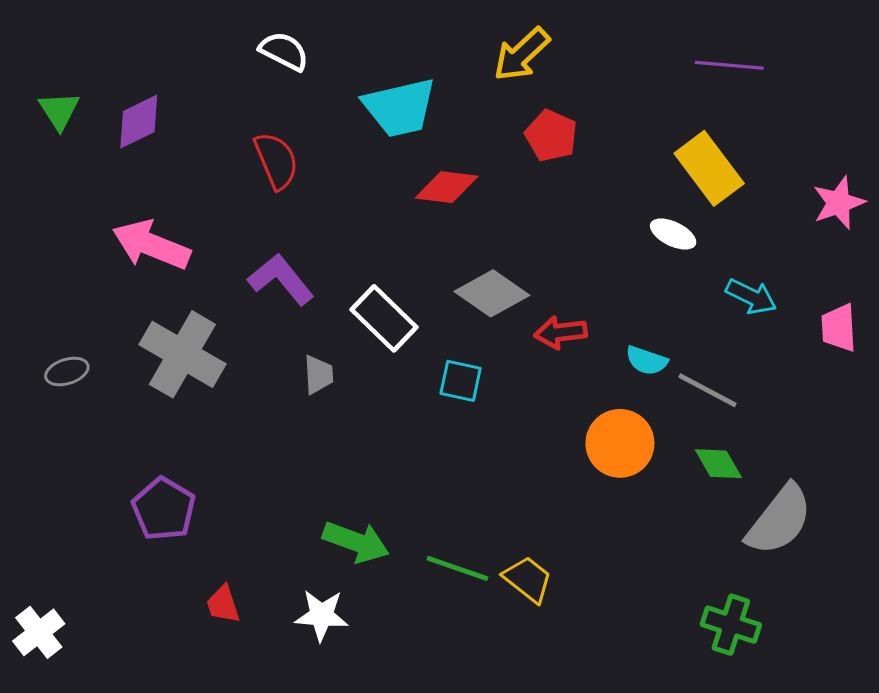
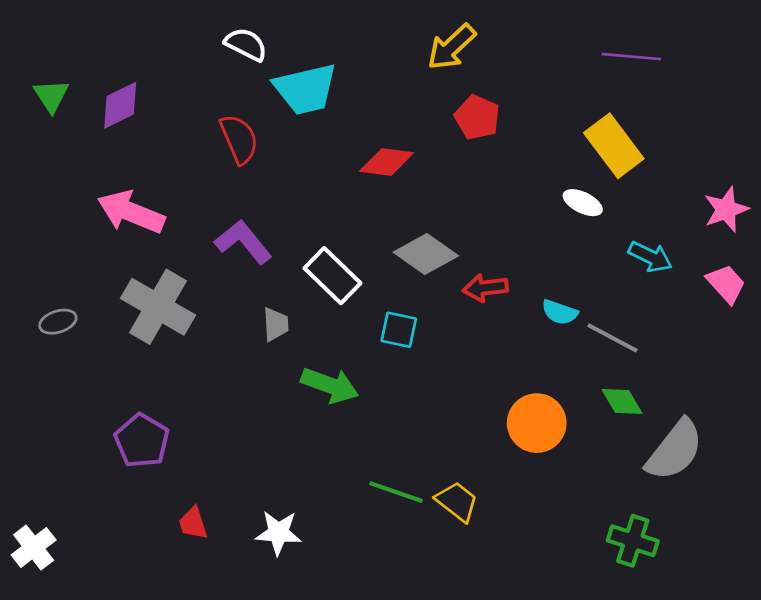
cyan trapezoid: (400, 107) -> (305, 89), moved
pink star: (839, 203) -> (726, 209), moved
pink trapezoid: (839, 328) -> (726, 284), turned 141
orange circle: (620, 443) -> (537, 423), moved
green arrow: (356, 542) -> (330, 385), moved

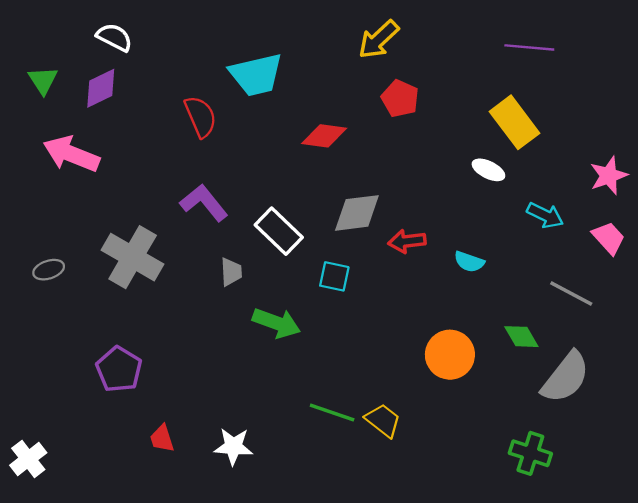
white semicircle: (246, 44) -> (114, 37), moved
pink arrow: (131, 212) -> (71, 154), moved
gray diamond: (426, 254) -> (357, 213), turned -42
gray line: (612, 338) -> (571, 293), moved

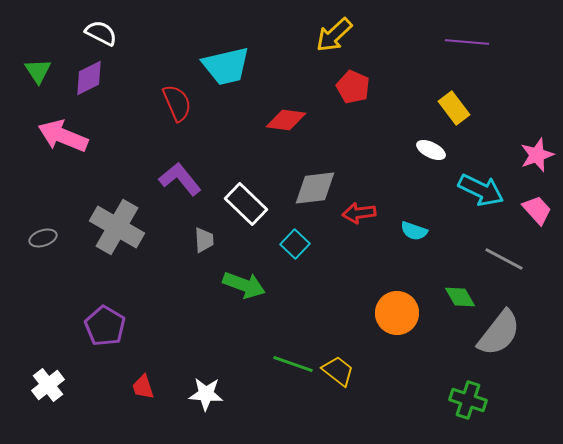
yellow rectangle: (515, 122) -> (454, 108), size x0.7
cyan arrow: (545, 215) -> (481, 190), size x1.4
cyan square: (334, 276) -> (295, 244), turned 32
white cross: (28, 459) -> (48, 385), moved

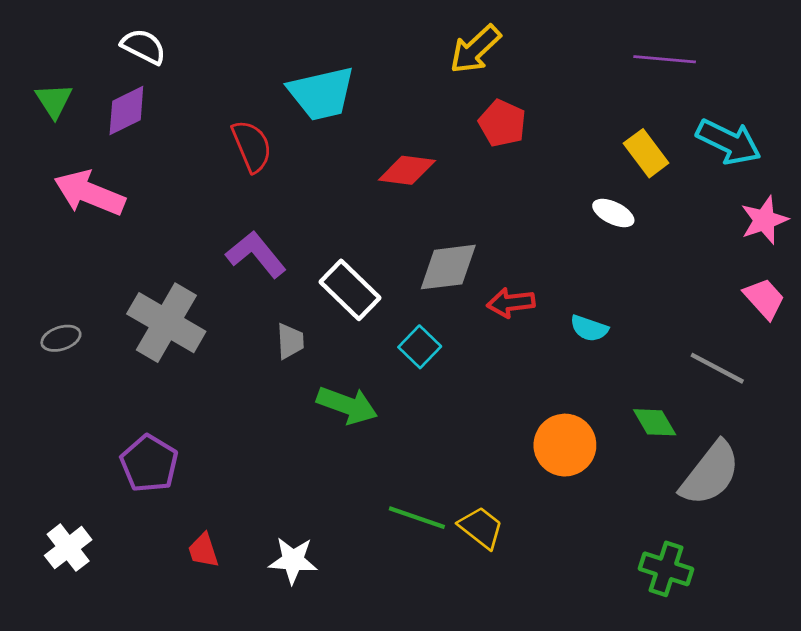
cyan arrow: (481, 190) -> (729, 142), moved

